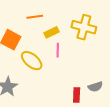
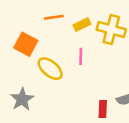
yellow rectangle: (51, 32) -> (82, 25), moved

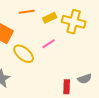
pink line: (81, 56) -> (49, 44), turned 56

